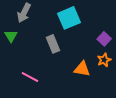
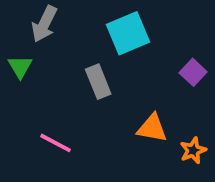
orange star: (104, 60) -> (193, 150), moved

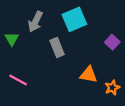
gray arrow: (44, 24) -> (35, 22), moved
pink line: (55, 143) -> (18, 80), moved

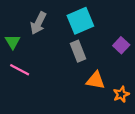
gray rectangle: (57, 48) -> (78, 51), moved
pink line: (18, 80) -> (20, 70), moved

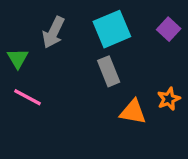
purple square: (121, 45) -> (169, 29), moved
orange star: (121, 94) -> (169, 99), moved

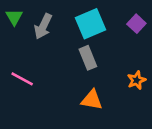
green triangle: (18, 58) -> (14, 17), moved
orange triangle: (133, 112) -> (92, 100), moved

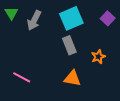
pink line: (22, 79) -> (22, 77), moved
orange star: (136, 80) -> (98, 57), moved

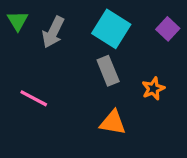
cyan square: (71, 18) -> (111, 29), turned -35
pink line: (22, 77) -> (34, 98), moved

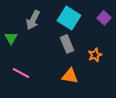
green triangle: (18, 21) -> (11, 38), moved
pink line: (34, 98) -> (21, 73), moved

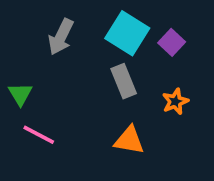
purple square: (104, 18) -> (172, 42), moved
green triangle: (11, 38) -> (20, 94), moved

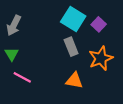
gray arrow: (61, 37) -> (14, 25), moved
orange star: (175, 101) -> (101, 58), size x1.6

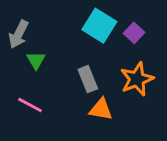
gray rectangle: (71, 47) -> (88, 79), moved
green triangle: (12, 54) -> (36, 60), moved

